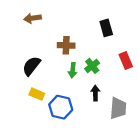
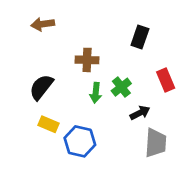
black rectangle: (106, 28) -> (140, 37), turned 35
black arrow: (95, 93) -> (140, 113), moved, turned 64

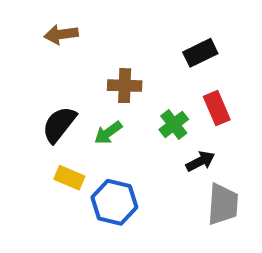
black rectangle: (140, 37) -> (200, 53), turned 45
red rectangle: (166, 80) -> (217, 108), moved
green arrow: (96, 93) -> (108, 133), moved, turned 48

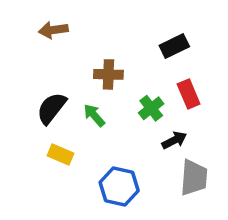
green arrow: (108, 133) -> (94, 115), turned 85
blue hexagon: (114, 202) -> (119, 187), moved

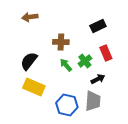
green arrow: (94, 115) -> (66, 65), moved
yellow rectangle: (60, 154) -> (34, 87), size x1.5
gray trapezoid: (194, 178) -> (93, 101), moved

